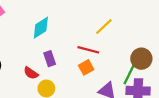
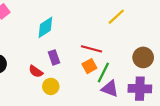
yellow line: (104, 27) -> (116, 17), moved
green line: (129, 74) -> (103, 73), moved

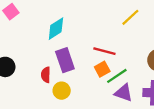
purple rectangle: (54, 57) -> (65, 60), size x1.5
red semicircle: (36, 71) -> (46, 75), turned 56
green line: (103, 73) -> (117, 76), turned 30

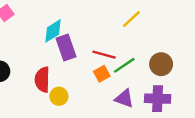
purple rectangle: (65, 60) -> (66, 48), moved
red semicircle: (46, 75) -> (42, 80), size x1.5
green line: (117, 76) -> (124, 65), moved

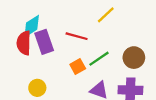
red line: (104, 55) -> (77, 36), moved
red semicircle: (42, 80) -> (24, 43), moved

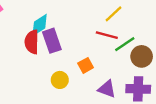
red line: (77, 36) -> (107, 35), moved
green line: (99, 59) -> (125, 44), moved
yellow circle: (37, 88) -> (60, 80), moved

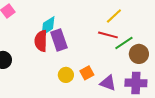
orange square: (86, 65) -> (87, 73), moved

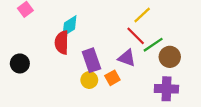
red line: (108, 35) -> (136, 36), turned 30
purple rectangle: (59, 40) -> (91, 60), moved
purple triangle: (108, 83) -> (127, 58), moved

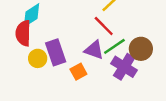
green line: (153, 45) -> (114, 46), moved
yellow circle: (89, 80) -> (38, 58), moved
purple cross: (166, 89) -> (124, 67), moved, turned 30

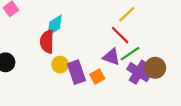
brown circle: (141, 49) -> (155, 68), moved
purple rectangle: (56, 52) -> (76, 72), moved

